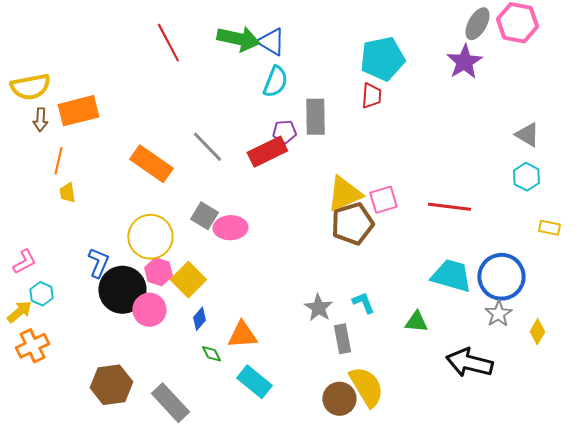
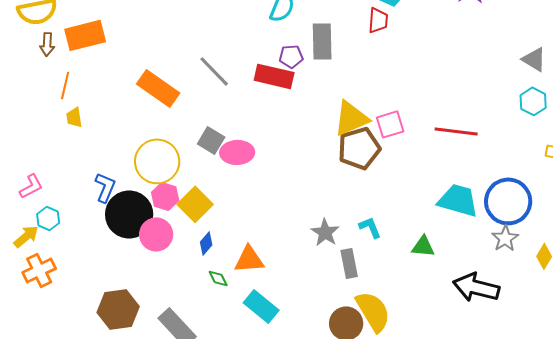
red rectangle: (267, 152) -> (274, 76), turned 39

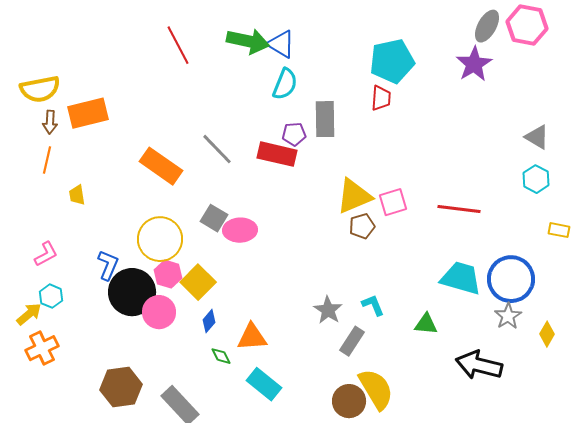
orange line: (65, 85) -> (47, 160), moved
brown pentagon: (359, 148) -> (362, 226), size x0.6
pink L-shape: (31, 186) -> (46, 254), moved
gray rectangle: (349, 263) -> (352, 341), turned 44

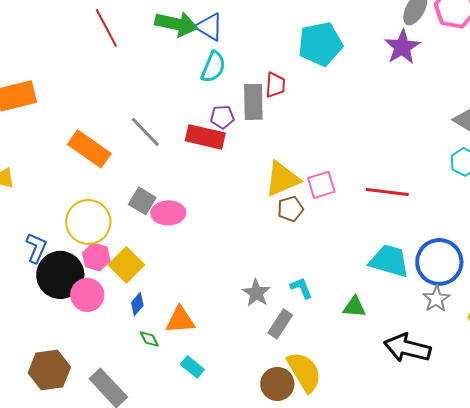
red trapezoid: (381, 98) -> (275, 85), moved
cyan rectangle: (264, 384) -> (192, 367), size x0.7

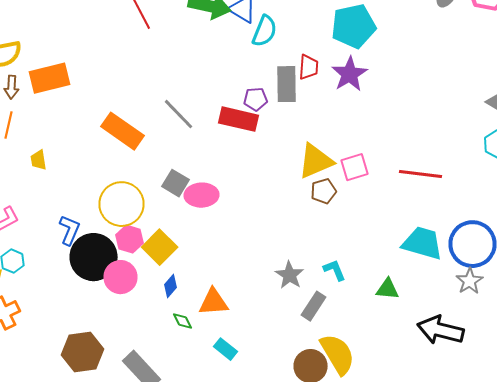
purple star: (402, 47) -> (350, 74), moved
cyan semicircle: (213, 67) -> (264, 31), moved

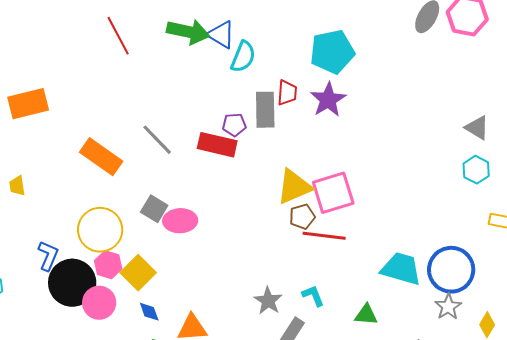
pink square: (354, 167) -> (333, 193), size x1.5
red line: (420, 174) -> (324, 236), moved
blue diamond: (170, 286) -> (149, 312), turned -60

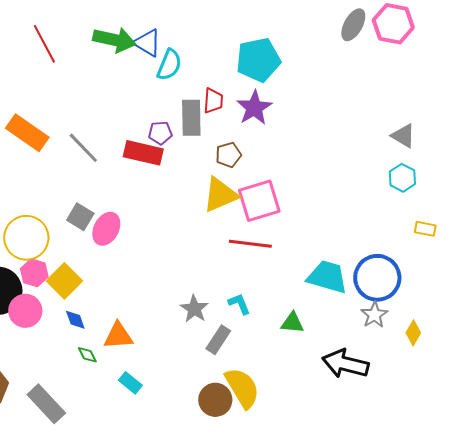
orange rectangle: (101, 157) -> (27, 133), moved
brown pentagon: (302, 217) -> (228, 155), moved
pink ellipse: (180, 221) -> (106, 229), turned -60

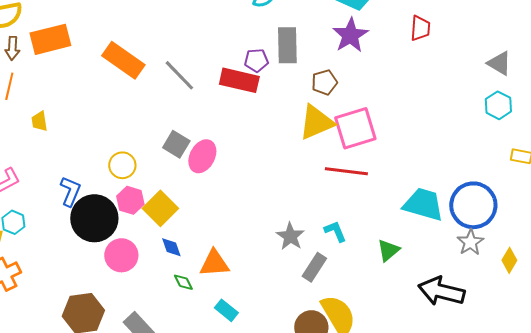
red trapezoid: (213, 101) -> (420, 28), moved
yellow circle: (26, 238) -> (122, 165), size x0.6
pink circle: (25, 311) -> (121, 255), moved
green triangle: (292, 323) -> (388, 250), turned -45

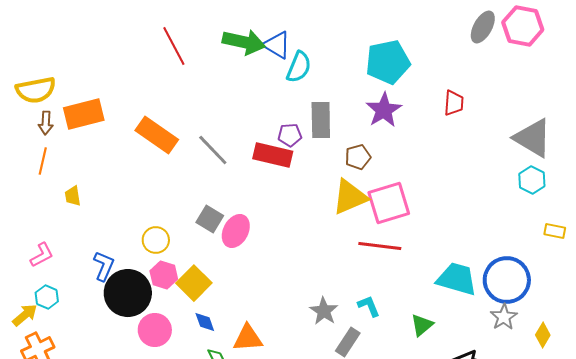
gray triangle: (499, 63) -> (533, 138), size x1.6

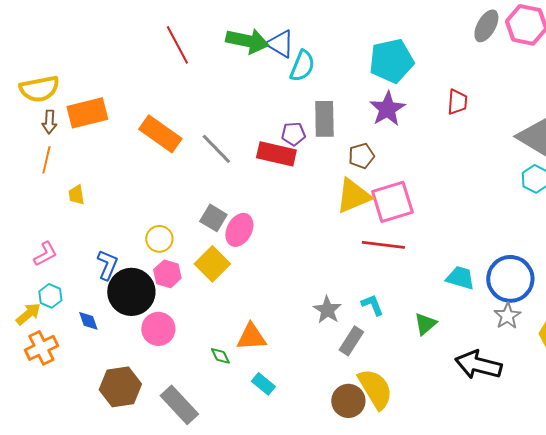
cyan trapezoid: (457, 279) -> (460, 278), size x0.7
yellow square: (194, 283) -> (212, 264), moved
blue diamond: (205, 322) -> (88, 321), moved

